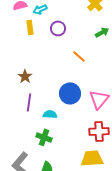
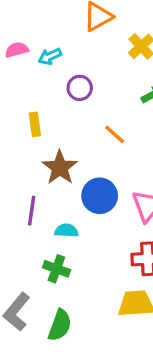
yellow rectangle: (30, 27) -> (35, 124), moved
brown star: (25, 76) -> (60, 168), moved, size x1.5

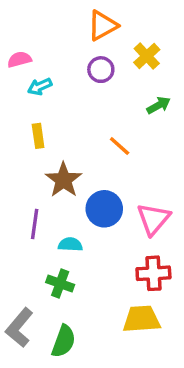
cyan arrow: (50, 56) -> (40, 87), moved
purple circle: (80, 88) -> (101, 70), moved

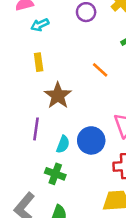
blue circle: (104, 209) -> (91, 140), moved
cyan semicircle: (70, 244) -> (63, 144), turned 108

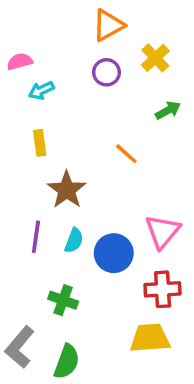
cyan semicircle: (63, 144) -> (74, 240), moved

